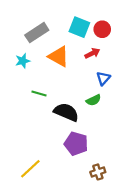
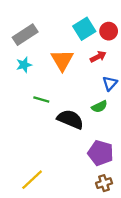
cyan square: (79, 27) -> (84, 29), turned 36
gray rectangle: (37, 33) -> (25, 35), moved
orange triangle: (59, 57) -> (62, 60), turned 30
purple pentagon: (76, 144) -> (101, 153), moved

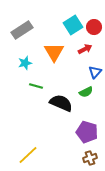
cyan star: (24, 65) -> (25, 63), moved

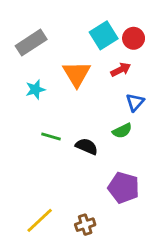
green line: (36, 86) -> (51, 136), moved
black semicircle: (61, 103) -> (87, 146), size x0.7
brown cross: (90, 158) -> (85, 225), moved

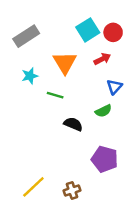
green line: (51, 136) -> (55, 95), moved

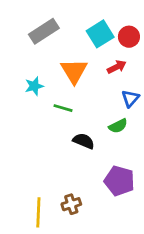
gray rectangle: (26, 36) -> (44, 31), moved
yellow line: (33, 187) -> (38, 212), turned -45
brown cross: (72, 191) -> (71, 204), moved

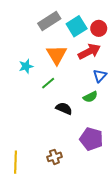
gray rectangle: (44, 31) -> (49, 21), moved
red arrow: (117, 67) -> (89, 52), size x1.5
green line: (63, 108) -> (48, 83), turned -56
yellow line: (38, 212) -> (15, 162), moved

